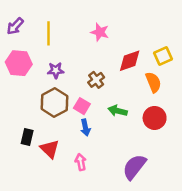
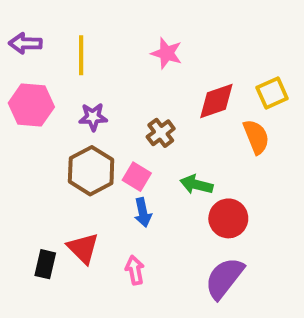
purple arrow: (15, 26) -> (25, 43), turned 48
red circle: (155, 118) -> (228, 218), moved
black rectangle: (27, 137) -> (45, 264), moved

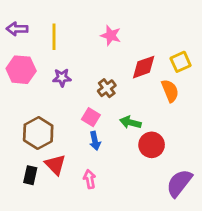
brown hexagon: (91, 171) -> (38, 133), moved
purple semicircle: (224, 278) -> (179, 183), moved

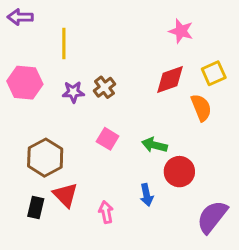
purple arrow: (17, 29) -> (20, 17), moved
pink star: (111, 35) -> (181, 31), moved
brown cross: (107, 88) -> (104, 87), moved
blue arrow: (95, 141) -> (147, 195), moved

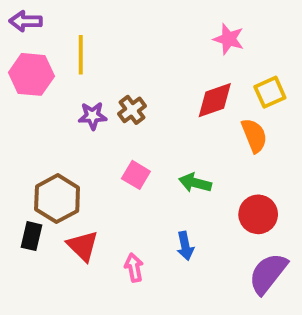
pink hexagon: (25, 83) -> (31, 74), moved
red circle: (179, 172) -> (258, 214), moved
black rectangle: (36, 207) -> (31, 236), moved

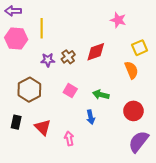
red diamond: (215, 100) -> (96, 52), moved
brown hexagon: (57, 199) -> (29, 90), moved
blue arrow: (185, 246) -> (91, 117), moved

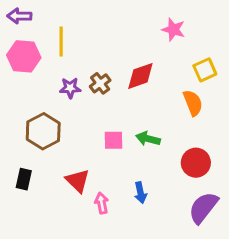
pink square: (70, 91) -> (114, 140), moved, turned -32
blue arrow: (91, 117) -> (140, 193), moved
red triangle: (43, 127) -> (78, 181), moved

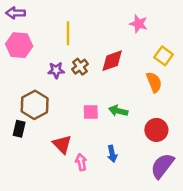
yellow line: (61, 41) -> (68, 33), moved
yellow square: (205, 70) -> (164, 56), turned -30
black rectangle: (24, 179) -> (19, 129), moved

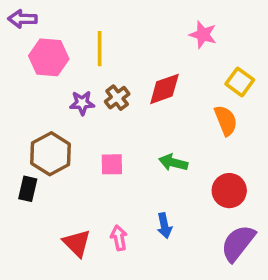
pink hexagon: (19, 45) -> (49, 57), moved
pink square: (91, 112) -> (112, 164), moved
red triangle: (62, 144) -> (77, 243), moved

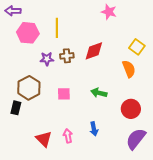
pink star: (203, 35) -> (109, 12), moved
brown cross: (117, 98) -> (67, 56), turned 32

